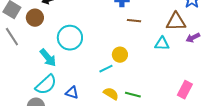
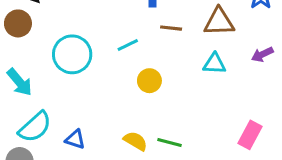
brown triangle: (176, 22) -> (219, 22), moved
cyan arrow: (48, 58) -> (20, 82), moved
cyan line: (106, 69) -> (128, 45), moved

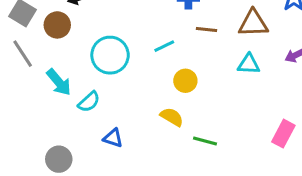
cyan semicircle: (35, 127) -> (89, 102), moved, size x0.7
yellow semicircle: (136, 141) -> (172, 117), moved

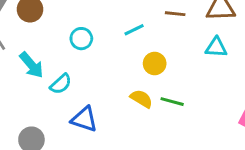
cyan circle: (110, 55) -> (81, 39), size x0.6
blue triangle: (113, 138) -> (84, 119), size x1.4
green line: (205, 141) -> (172, 102), moved

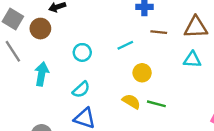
cyan arrow: (31, 65) -> (42, 74), turned -130
cyan semicircle: (61, 84) -> (81, 90), moved

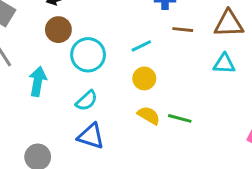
brown circle: (40, 29) -> (58, 30), moved
cyan circle: (82, 52) -> (88, 55), size x1.5
yellow circle: (142, 73) -> (144, 78), moved

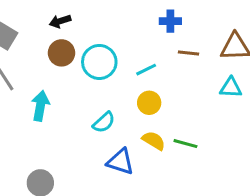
cyan circle: (88, 55) -> (99, 62), moved
cyan semicircle: (87, 101) -> (104, 122), moved
blue triangle: (91, 136) -> (120, 162), moved

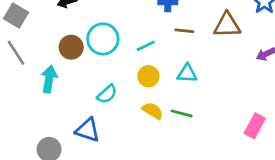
brown circle: (62, 53) -> (71, 47), moved
cyan triangle: (231, 88) -> (187, 73), moved
blue triangle: (120, 162) -> (88, 130), moved

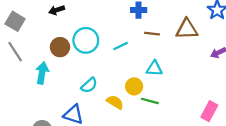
yellow circle: (148, 76) -> (134, 86), moved
yellow semicircle: (153, 111) -> (115, 102), moved

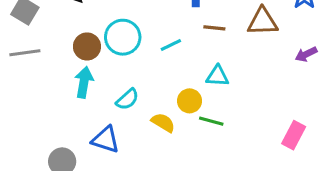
gray line: (15, 52) -> (25, 53), turned -65
cyan arrow: (42, 73) -> (84, 82), moved

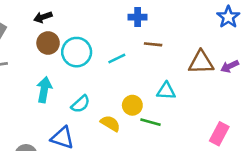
brown triangle: (263, 22) -> (201, 62), moved
brown circle: (87, 46) -> (48, 43), moved
cyan triangle: (217, 76) -> (166, 91), moved

